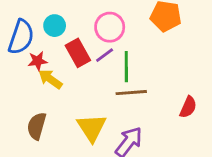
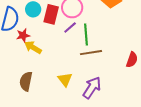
red rectangle: (78, 53) -> (51, 14), moved, turned 48
yellow triangle: (92, 128) -> (65, 79), size x0.7

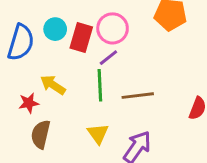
red star: (23, 35) -> (29, 103), moved
green line: (86, 35) -> (100, 85), moved

